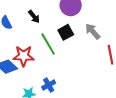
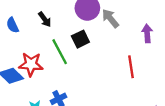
gray arrow: (93, 31) -> (110, 18), moved

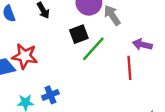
purple arrow: (147, 33) -> (142, 45), moved, turned -78
green line: (60, 52) -> (93, 49), moved, turned 65

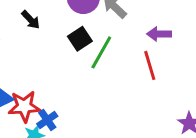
red star: (25, 56) -> (24, 106), moved
blue cross: (50, 95) -> (47, 120), moved

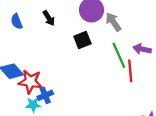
green line: (101, 52) -> (119, 55), moved, turned -65

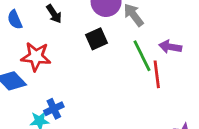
red star: (30, 82) -> (36, 57), moved

